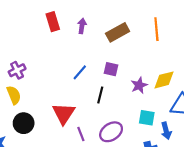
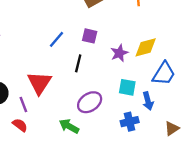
purple line: (81, 134) -> (23, 104), moved

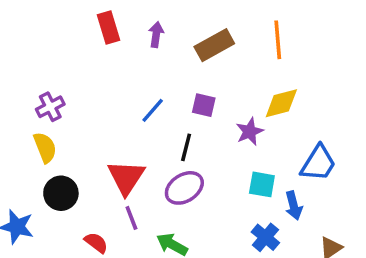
yellow diamond: (146, 47) -> (281, 103), moved
purple ellipse: (90, 102) -> (184, 188), moved
purple line: (23, 104) -> (131, 218), moved
blue cross: (130, 122) -> (265, 237), turned -36

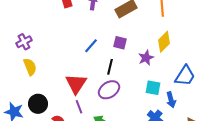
yellow diamond: (281, 103) -> (164, 42), turned -30
purple cross: (50, 107) -> (24, 42), moved
black circle: (61, 193) -> (38, 104), moved

